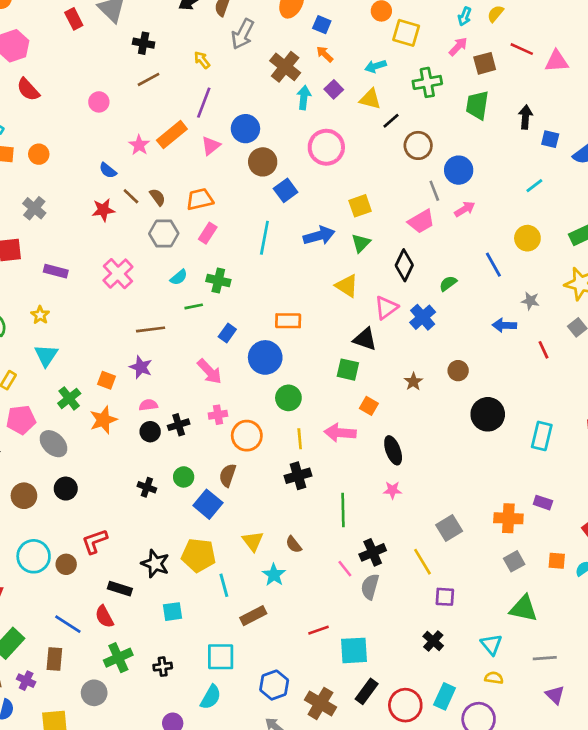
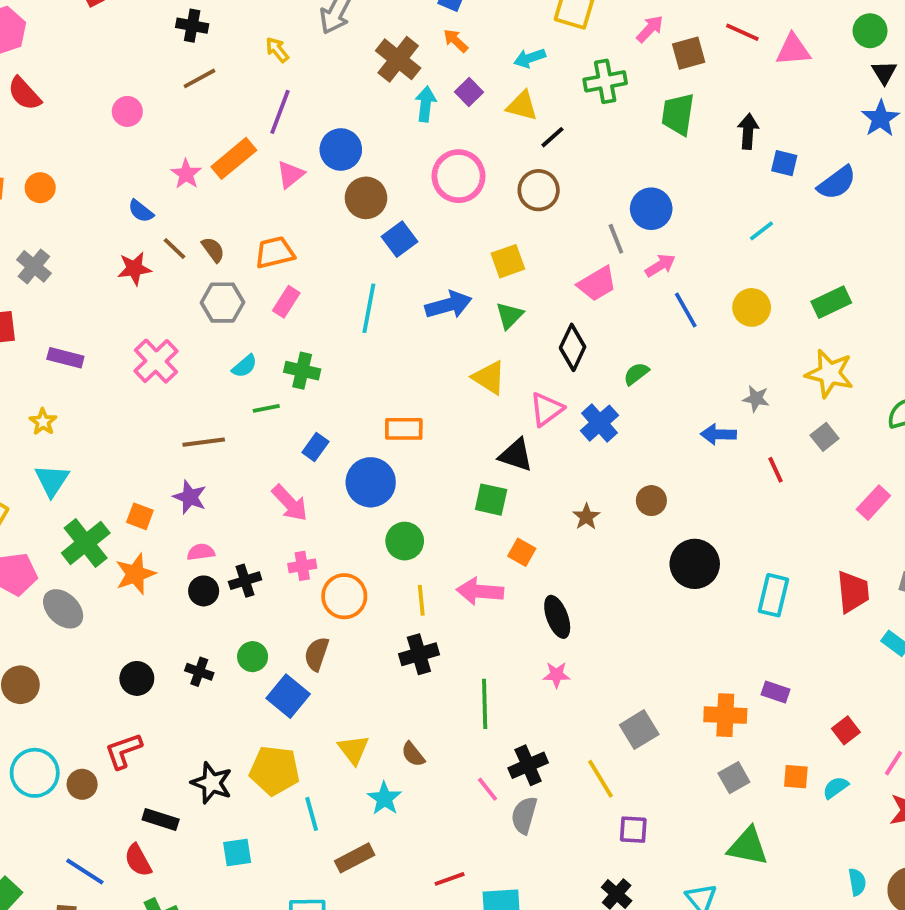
brown circle: (418, 145) -> (539, 190), moved
blue line: (493, 265) -> (686, 310), moved
green cross: (69, 398) -> (86, 543), size x1.4
black circle: (66, 489) -> (137, 678), moved

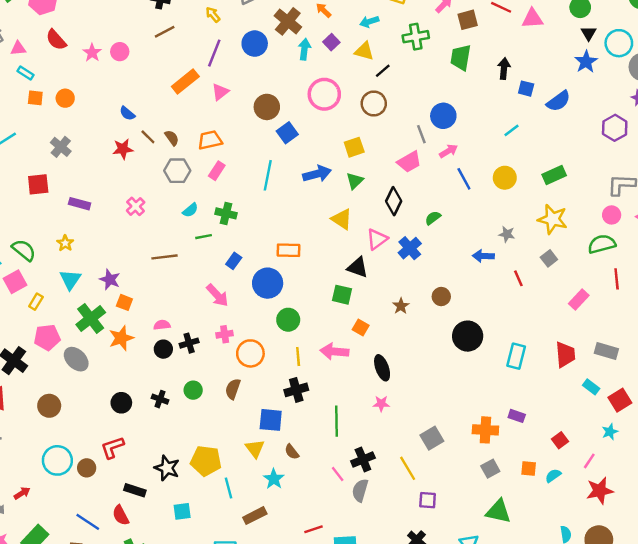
blue circle: (341, 149) -> (255, 44), moved
pink star: (186, 174) -> (92, 53), moved
pink cross: (156, 361) -> (136, 206), size x0.7
purple star: (190, 497) -> (110, 280), moved
blue square: (288, 696) -> (271, 420), moved, turned -35

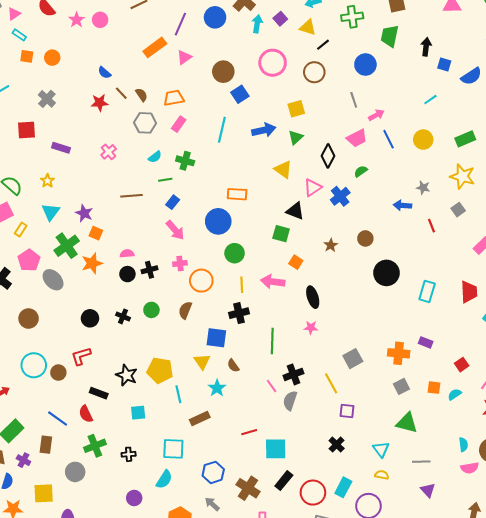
pink triangle: (18, 48) -> (14, 14), turned -32
blue circle: (443, 116) -> (365, 65), moved
pink trapezoid: (409, 162) -> (357, 138), moved
blue rectangle: (234, 261) -> (173, 202), moved
pink pentagon: (47, 337) -> (29, 260), turned -30

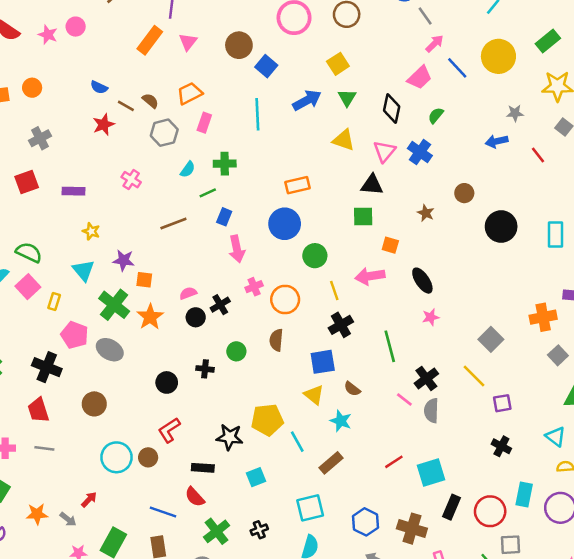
gray cross: (47, 99) -> (40, 138), turned 36
gray line: (354, 100) -> (425, 16), moved
yellow circle: (423, 140) -> (498, 56), size x1.4
yellow star: (47, 181) -> (91, 231), moved
pink arrow: (175, 230) -> (237, 249), turned 45

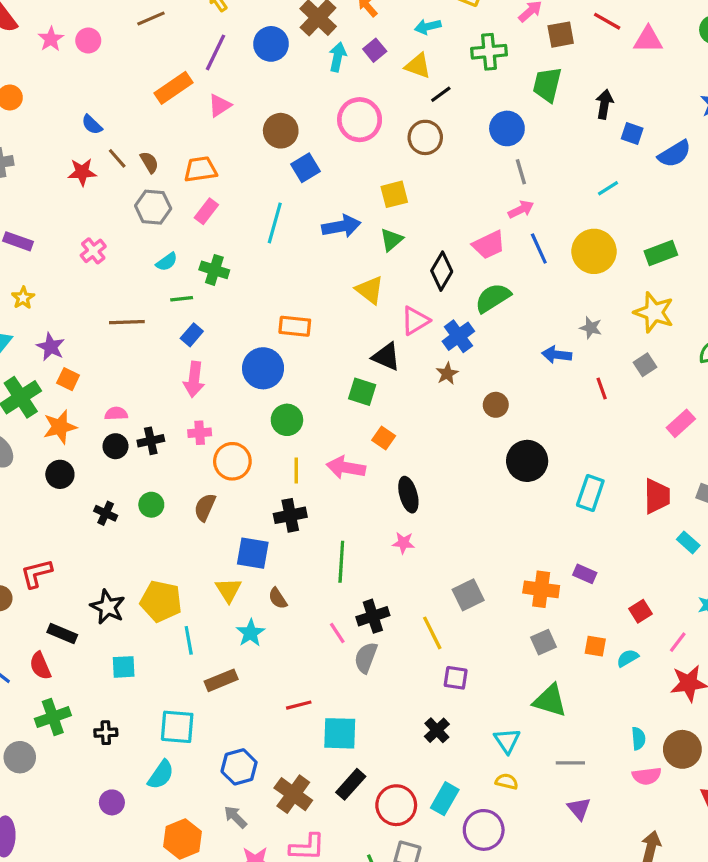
green semicircle: (436, 115) -> (493, 298), size x1.6
brown star: (426, 213) -> (447, 374), moved
black circle: (167, 382) -> (60, 474), moved

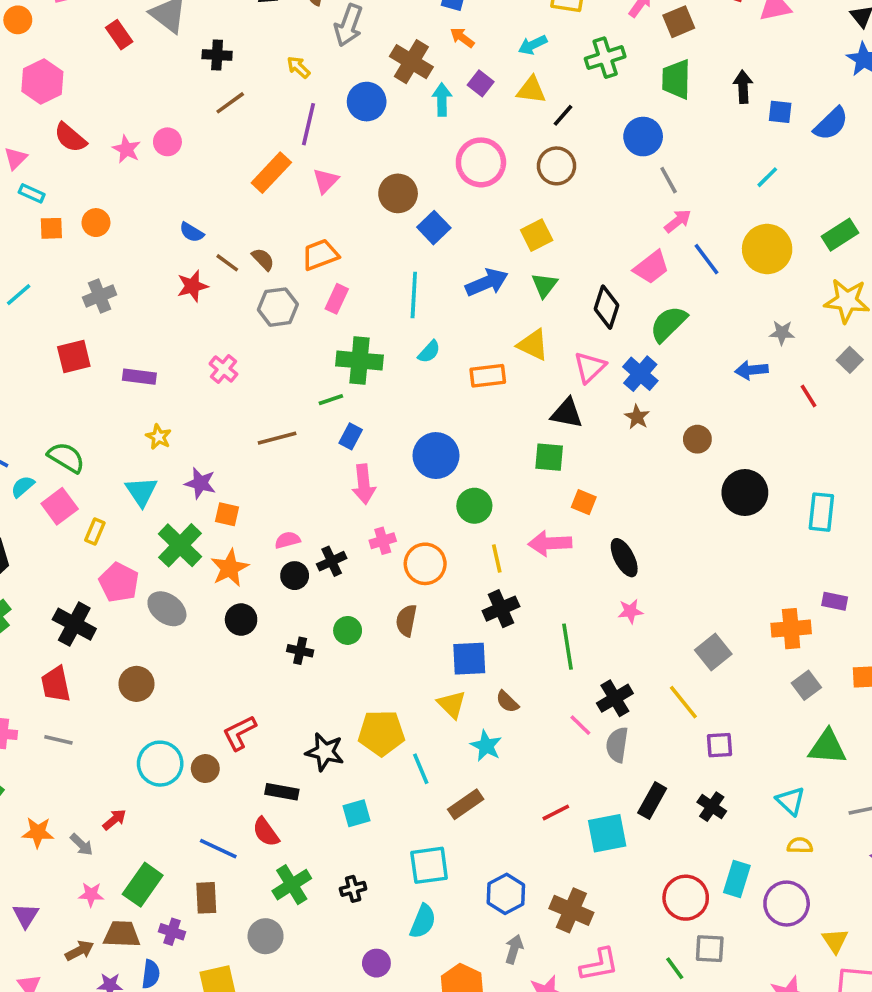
cyan semicircle: (167, 262) -> (429, 352), moved
green cross: (214, 270) -> (360, 361), size x1.4
orange rectangle: (295, 326) -> (488, 376), moved
black rectangle: (351, 784) -> (652, 801), moved
gray arrow: (235, 817) -> (514, 949), turned 75

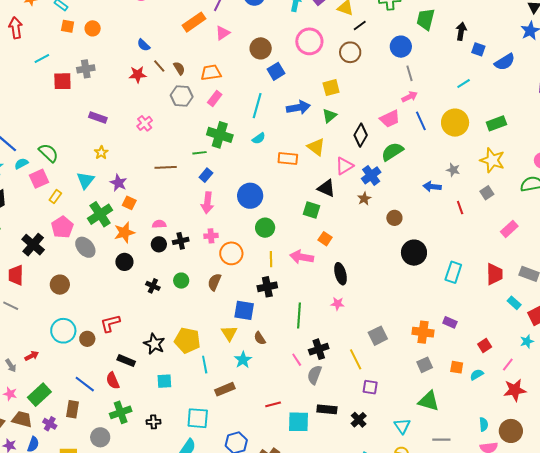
red square: (74, 357) -> (62, 81), moved
black rectangle: (652, 801) -> (327, 409), turned 54

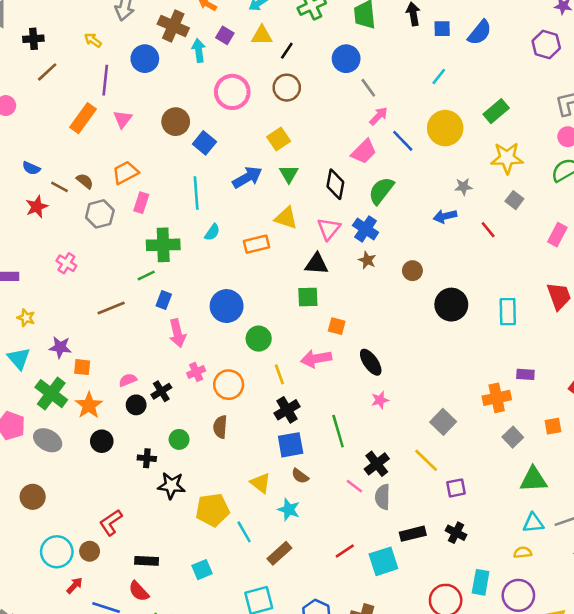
blue square: (244, 310) -> (291, 445), moved
black star: (154, 344) -> (171, 486), moved
red arrow: (32, 356) -> (75, 585), moved
cyan triangle: (402, 426) -> (533, 523), moved, turned -42

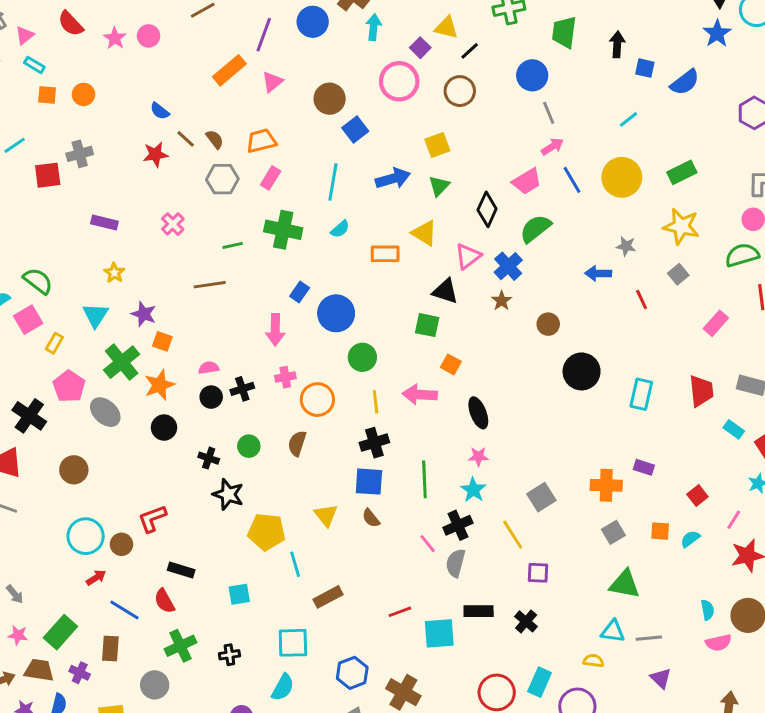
purple square: (225, 35) -> (420, 48), moved
green line: (146, 275) -> (233, 245), moved
blue rectangle: (164, 300) -> (300, 292), moved
cyan star: (289, 510) -> (473, 490), moved

